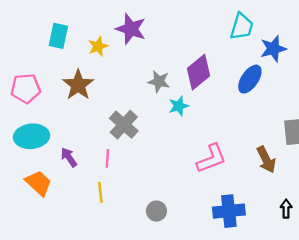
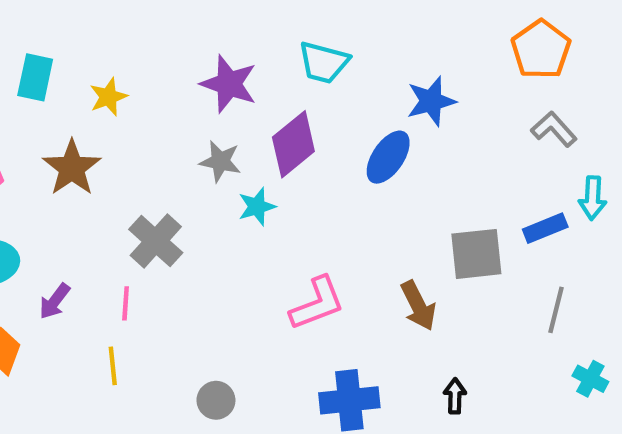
cyan trapezoid: (242, 27) -> (324, 62), moved, turned 88
purple star: (131, 29) -> (229, 84), moved
purple arrow: (69, 157) -> (55, 301), turned -108

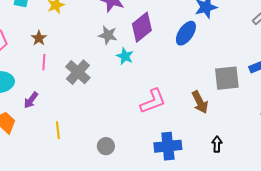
brown star: (72, 168) -> (39, 38), size x0.6
cyan star: (257, 207) -> (125, 56), turned -30
pink line: (126, 303) -> (44, 62), moved

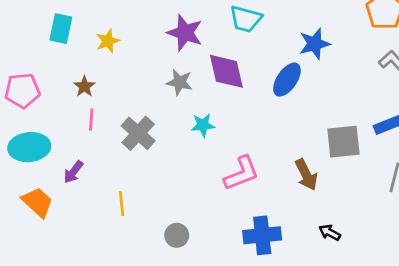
purple diamond: (142, 27) -> (226, 71), turned -64
cyan star: (125, 56) -> (203, 125), moved, turned -30
yellow line: (58, 130) -> (122, 204), moved
black arrow: (217, 144) -> (330, 233), turned -63

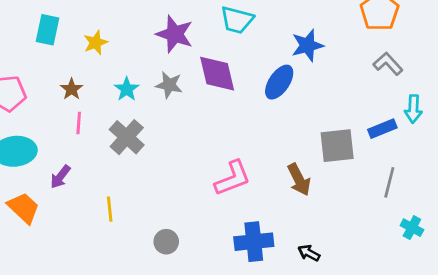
cyan star: (203, 125) -> (127, 89), moved, turned -30
black arrow: (330, 233) -> (309, 253), moved

